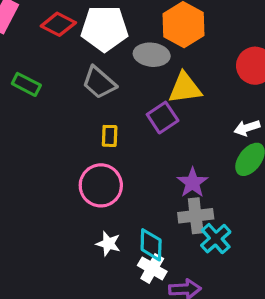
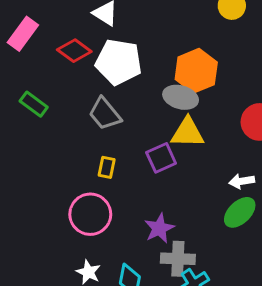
gray ellipse: (152, 55) -> (181, 97), moved
purple star: (193, 183) -> (159, 228), moved

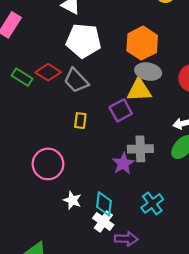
red diamond: (74, 51) -> (48, 72), moved
gray ellipse: (181, 97) -> (148, 72), moved
pink circle: (90, 214) -> (48, 164), moved
gray cross: (178, 259) -> (140, 149), moved

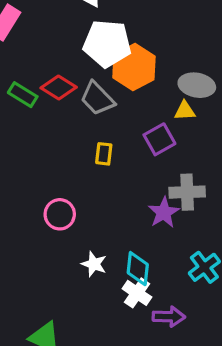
orange hexagon: (142, 43) -> (134, 67), moved
yellow triangle: (139, 90) -> (185, 111), size x0.6
pink circle: (48, 164) -> (60, 214), size x0.7

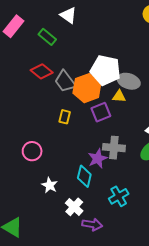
white pentagon: (107, 43) -> (105, 70), moved
orange hexagon: (134, 67) -> (87, 88), moved
green rectangle: (23, 95) -> (47, 37), moved
cyan diamond: (138, 269) -> (84, 176), moved

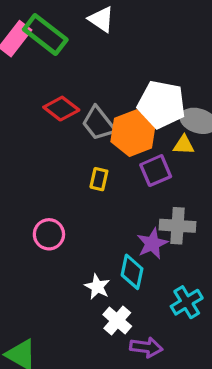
green rectangle: (47, 37) -> (45, 34), moved, size x1.5
white star: (49, 185) -> (97, 287), moved

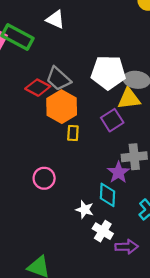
gray trapezoid: (98, 123) -> (58, 79), moved
orange hexagon: (133, 133) -> (62, 107), moved
yellow triangle: (184, 145) -> (129, 99), size x1.5

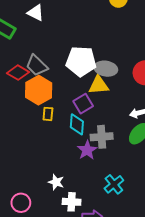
pink circle: (44, 178) -> (21, 203), moved
cyan diamond: (107, 195) -> (77, 124), moved
white cross: (103, 231) -> (72, 202), turned -30

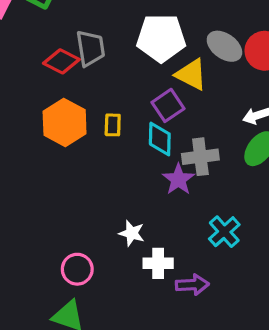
gray trapezoid: (37, 65) -> (90, 48), turned -140
gray ellipse: (106, 69) -> (224, 46), moved, turned 30
yellow triangle: (99, 85) -> (191, 74), turned 35
orange hexagon: (39, 90) -> (65, 122), moved

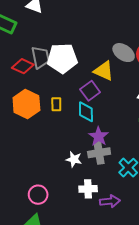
white pentagon: (161, 38) -> (62, 58), moved
gray cross: (200, 157) -> (99, 153), moved
white star: (132, 233) -> (74, 159), moved

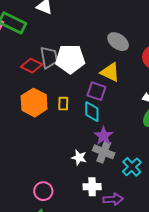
gray ellipse: (124, 53) -> (118, 42), moved
purple square: (90, 91) -> (96, 91), turned -36
gray cross: (99, 153) -> (104, 152), turned 30

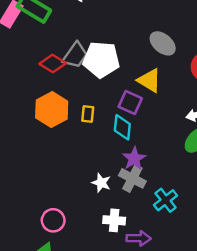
gray trapezoid: (49, 57) -> (75, 55), turned 40

